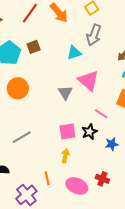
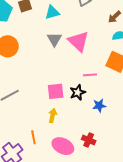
cyan triangle: (74, 53) -> (52, 12), moved
gray triangle: (65, 93) -> (54, 39), moved
pink line: (101, 114) -> (90, 75), turned -40

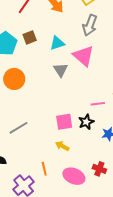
pink triangle: (78, 41) -> (83, 56), moved
yellow arrow: (53, 115) -> (62, 146), turned -72

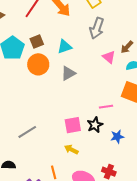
pink triangle: (83, 56) -> (109, 57), moved, size x0.6
gray triangle: (61, 70) -> (68, 73), turned 35
orange circle: (14, 79) -> (38, 64), moved

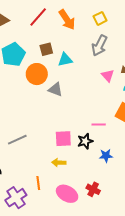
brown square: (37, 41) -> (46, 49), moved
gray triangle: (68, 73) -> (55, 89), moved, turned 42
yellow arrow: (71, 149) -> (59, 163), turned -32

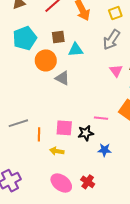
orange line: (38, 183) -> (39, 134), moved

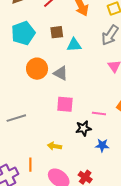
orange circle: (46, 60) -> (37, 69), moved
pink square: (64, 128) -> (65, 104), moved
orange line: (39, 134) -> (30, 165), moved

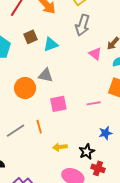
orange circle: (37, 69) -> (25, 88), moved
black star: (84, 128) -> (87, 152), moved
orange line: (30, 165) -> (39, 127), moved

